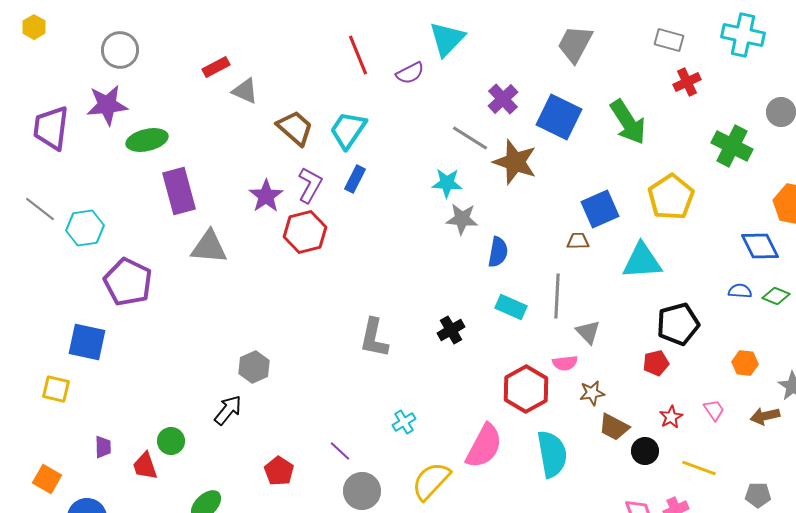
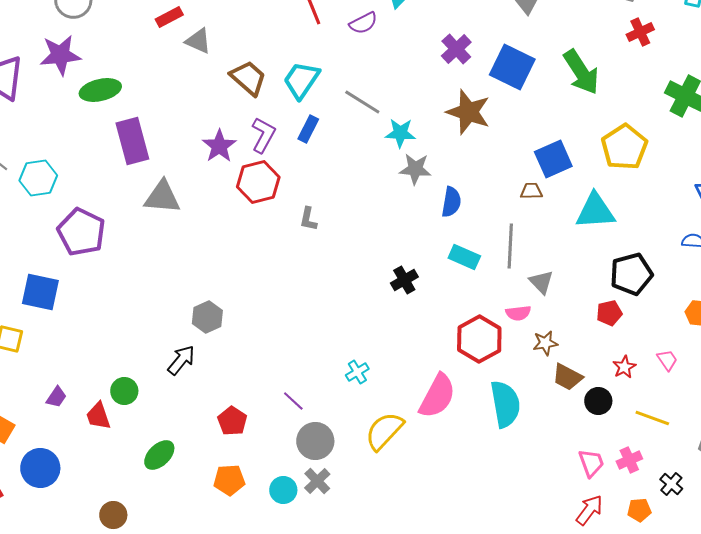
gray line: (470, 138) -> (362, 102), moved
gray L-shape: (374, 338) -> (308, 219), moved, size x0.6
purple trapezoid: (103, 447) -> (56, 397), turned 35

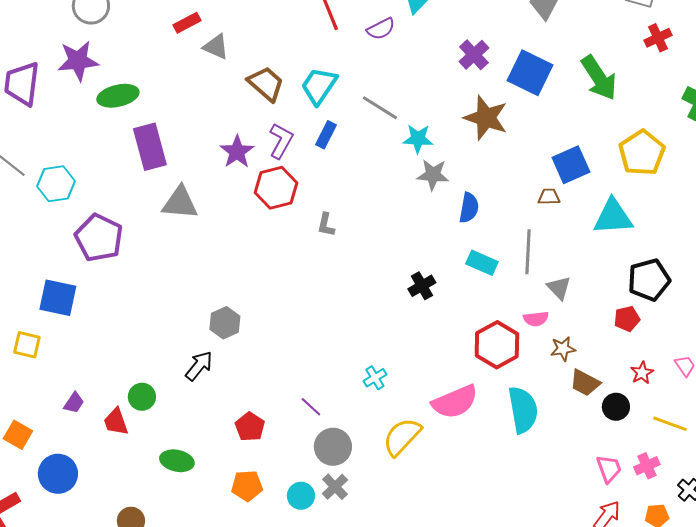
pink semicircle: (437, 396) -> (455, 402), turned 39
green ellipse: (159, 455) -> (177, 461), turned 56

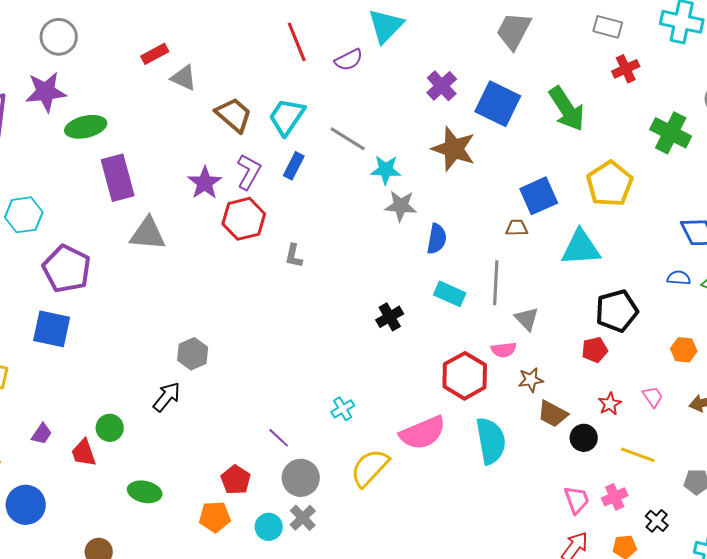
blue square: (58, 298) -> (52, 329), moved
red pentagon: (250, 427) -> (236, 480), moved

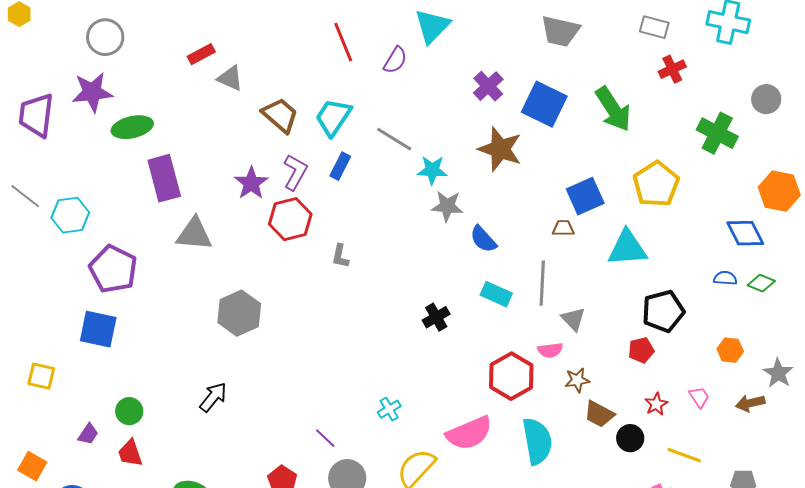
gray trapezoid: (514, 31) -> (560, 31), turned -105
purple semicircle: (349, 60) -> (395, 60), turned -32
blue semicircle: (437, 239) -> (483, 239), turned 128
gray hexagon: (193, 354) -> (239, 313), moved, size x1.4
green circle: (110, 428) -> (129, 411), moved

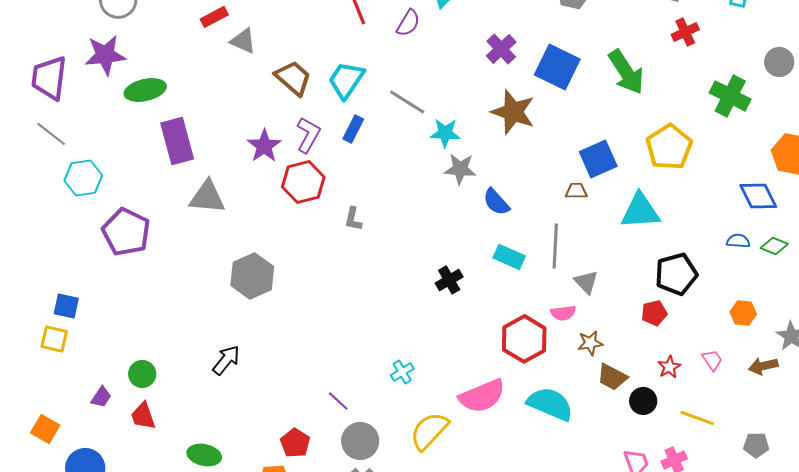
gray line: (25, 196) -> (51, 134), moved
blue square: (98, 329) -> (66, 306), moved, size x0.7
cyan semicircle: (537, 441) -> (550, 404), turned -57

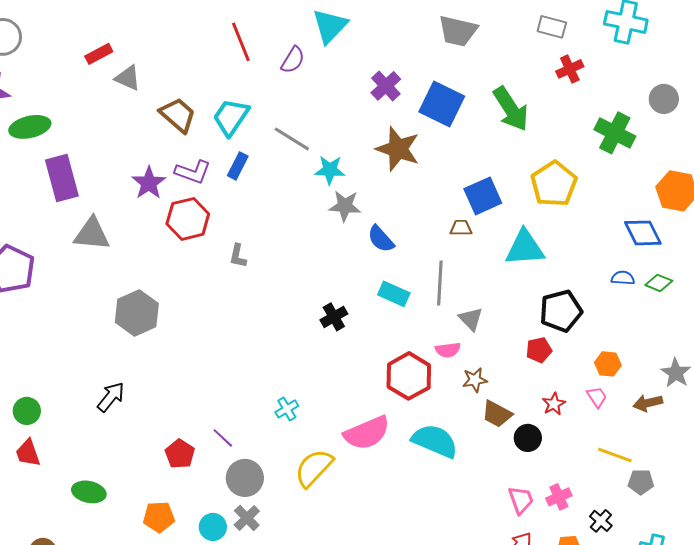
purple L-shape: (308, 135) -> (193, 172), turned 81
orange hexagon: (743, 313) -> (608, 364), moved
yellow line: (697, 418) -> (615, 455), moved
red pentagon: (295, 443) -> (180, 454), moved

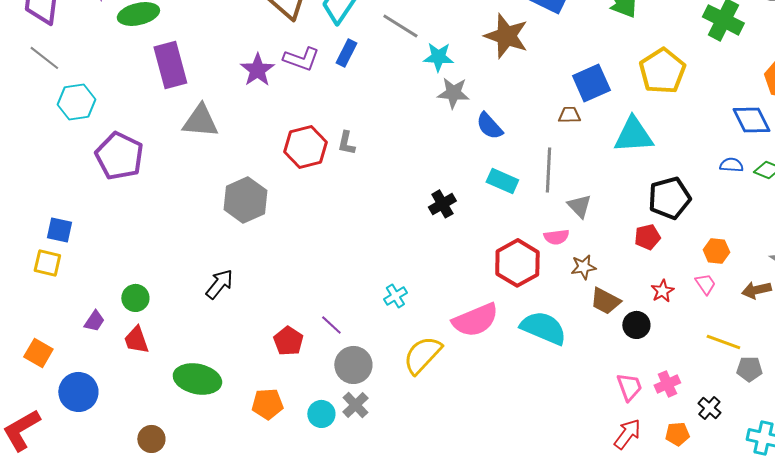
red hexagon: (188, 219) -> (305, 147), moved
green ellipse: (89, 492) -> (197, 379), size x1.4

